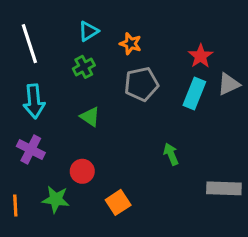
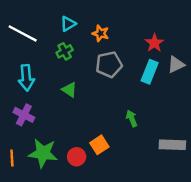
white line: (29, 44) -> (23, 33), turned -44
red circle: (82, 171) -> (77, 157), moved
green star: (56, 199) -> (43, 153), size x1.4
orange square: (118, 202) -> (99, 145), moved

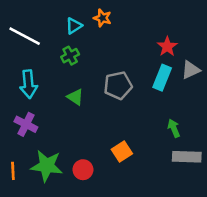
orange star: (101, 33) -> (102, 18), moved
gray pentagon: (109, 65) -> (118, 85), moved
green arrow: (132, 118) -> (174, 128), moved
orange square: (99, 145) -> (122, 152), moved

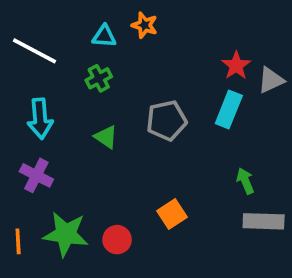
cyan triangle: (74, 26) -> (104, 36), turned 36
gray triangle: (191, 70) -> (271, 80), moved

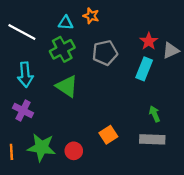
green cross: (99, 78) -> (62, 49), size x1.5
gray pentagon: (167, 120) -> (105, 53), moved
green triangle: (106, 137) -> (67, 86), size x1.5
gray rectangle: (264, 221) -> (152, 139), moved

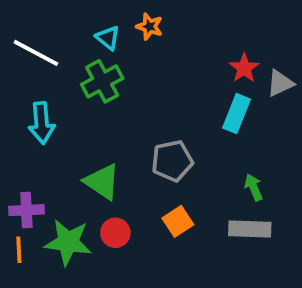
cyan triangle: (66, 23) -> (108, 38), turned 35
gray pentagon: (105, 53) -> (172, 161), moved
green triangle: (67, 86) -> (102, 182), moved
purple cross: (23, 110) -> (26, 210), moved, turned -30
red circle: (74, 151) -> (115, 233), moved

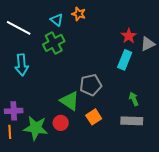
green triangle: (102, 182) -> (70, 101), moved

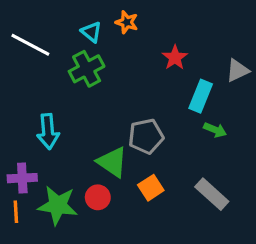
red star: (129, 36) -> (175, 58), moved
cyan arrow: (22, 65) -> (48, 131), moved
green arrow: (134, 99) -> (215, 130), moved, turned 136
gray rectangle: (132, 121) -> (212, 194), turned 40

